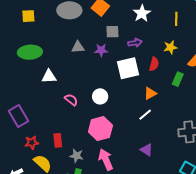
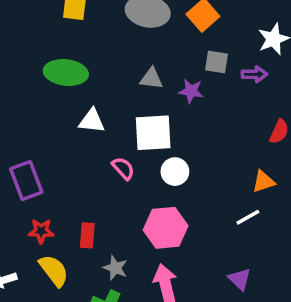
purple arrow: (135, 43) -> (254, 74), moved
white square: (128, 68) -> (153, 133), moved

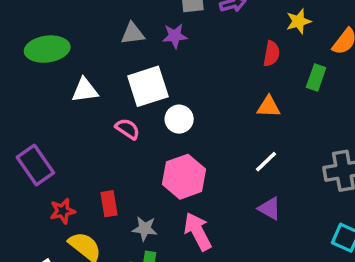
orange triangle: (263, 182) -> (269, 107), turned 35
white line: (248, 217) -> (266, 162), moved

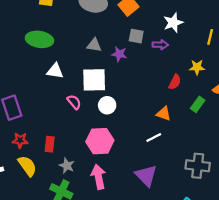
white line: (266, 162) -> (154, 137), moved
purple triangle: (270, 208) -> (146, 176), size x1.5

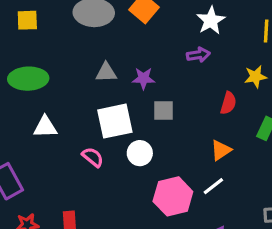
gray square: (136, 36) -> (163, 111), moved
white triangle: (55, 71) -> (45, 127), moved
orange triangle: (164, 114) -> (221, 150), turned -42
pink hexagon: (100, 141) -> (173, 196), moved

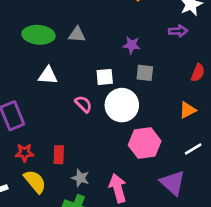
gray triangle: (106, 72) -> (77, 35), moved
white square: (115, 121) -> (105, 77), size x0.6
white circle: (140, 153) -> (122, 105), size x1.6
white line: (213, 186) -> (193, 149), moved

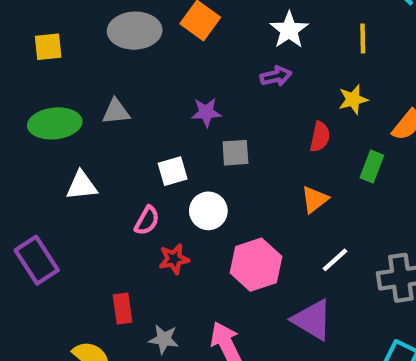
pink semicircle: (83, 104) -> (147, 221), turned 84
white circle: (122, 105) -> (208, 211), size x0.7
red star: (24, 153) -> (174, 259), moved

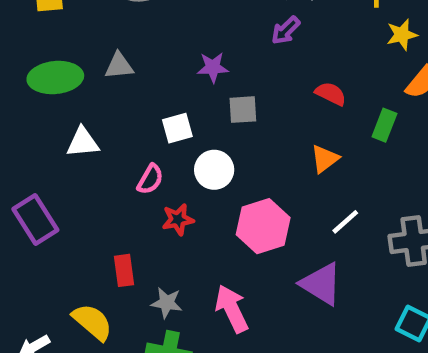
purple arrow: (276, 76) -> (286, 30), turned 148
yellow star: (353, 99) -> (402, 35), moved
red semicircle: (320, 137) -> (331, 94), turned -76

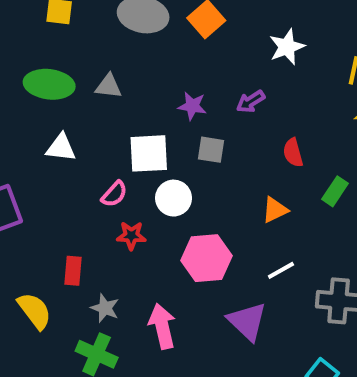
purple arrow: (286, 30) -> (251, 102), moved
red semicircle: (331, 94) -> (293, 153), turned -144
white square: (177, 128) -> (149, 153), size x1.5

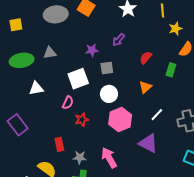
red semicircle: (293, 153) -> (146, 58), turned 72
white circle: (174, 198) -> (109, 94), moved

